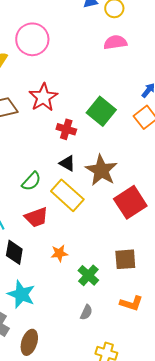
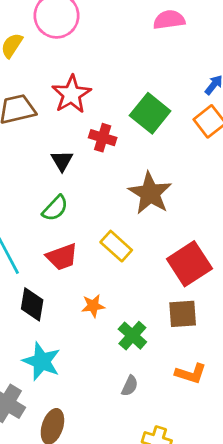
black triangle: (67, 163) -> (62, 161), moved, turned 30
yellow rectangle: (67, 195) -> (116, 246), moved, size x0.7
red square: (130, 202) -> (189, 264), moved

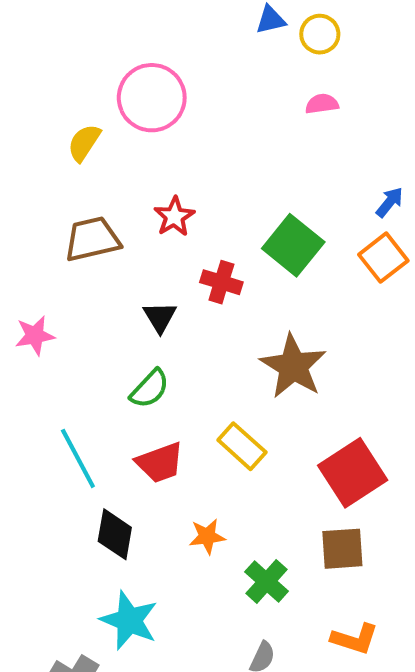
pink semicircle: (169, 20) -> (322, 104), size x0.7
red star: (71, 94) -> (174, 217), size x0.7

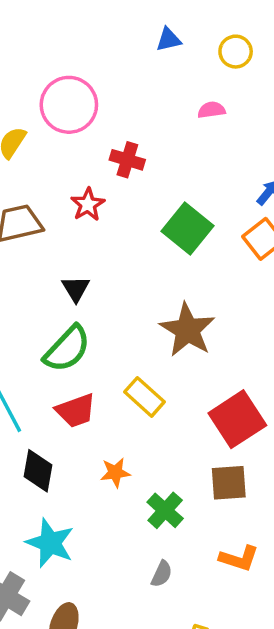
yellow circle: (320, 34) -> (236, 52), moved
red cross: (221, 282) -> (127, 160), moved
green semicircle: (150, 389) -> (67, 349), size x1.4

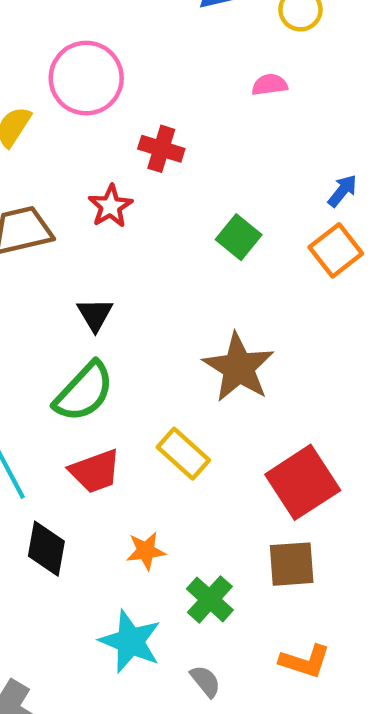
green square: (187, 229) -> (239, 237), size x0.7
cyan star: (50, 543) -> (130, 641), moved
gray semicircle: (162, 574) -> (205, 681), turned -64

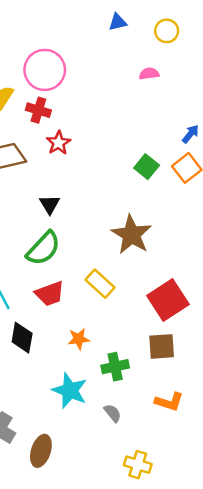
red cross: (161, 149) -> (38, 110), moved
green square: (239, 237) -> (147, 167), moved
green cross: (210, 599) -> (115, 367), turned 36

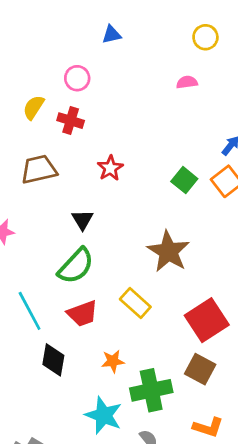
blue triangle: (118, 22) -> (112, 35), moved
pink circle: (45, 70) -> (77, 78), size x0.6
red star: (59, 143) -> (110, 168), moved
brown square: (162, 346) -> (200, 369), turned 32
green cross: (115, 367) -> (151, 390), size x1.4

